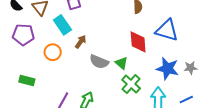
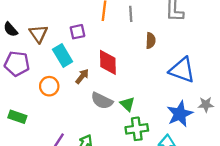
red diamond: (138, 42) -> (108, 62), moved
gray star: (191, 68) -> (206, 105), moved
blue star: (167, 69) -> (180, 114), turned 30
green cross: (131, 84) -> (137, 129), turned 36

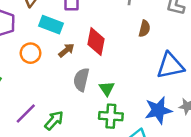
cyan rectangle: (63, 56) -> (51, 25), turned -50
blue triangle: (182, 70) -> (170, 66), turned -44
gray semicircle: (102, 101) -> (81, 80), turned 65

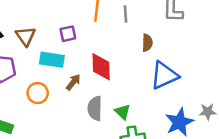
blue triangle: (170, 66) -> (164, 75), moved

